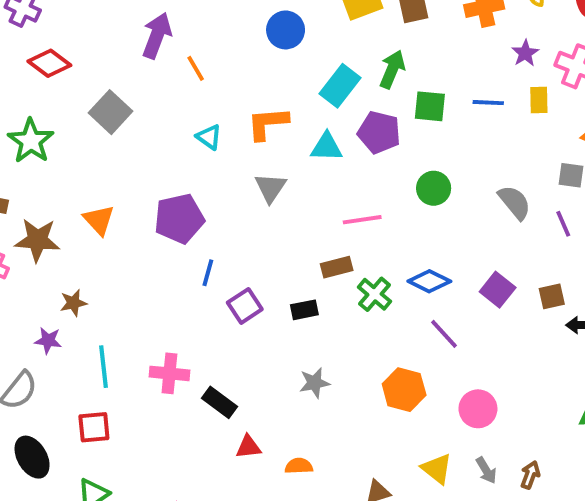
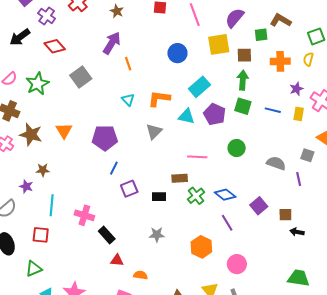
green arrow: (392, 69) -> (243, 80), moved, turned -30
gray semicircle: (515, 202) -> (276, 163), turned -42

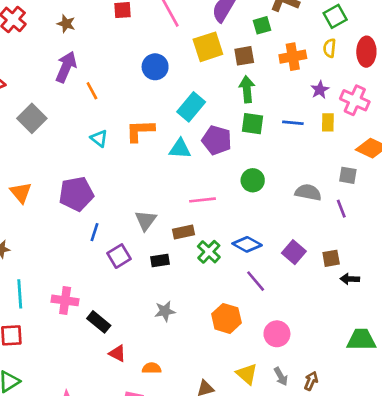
gray triangle: (154, 131) -> (146, 220), moved
red triangle: (117, 260) -> (117, 353), turned 32

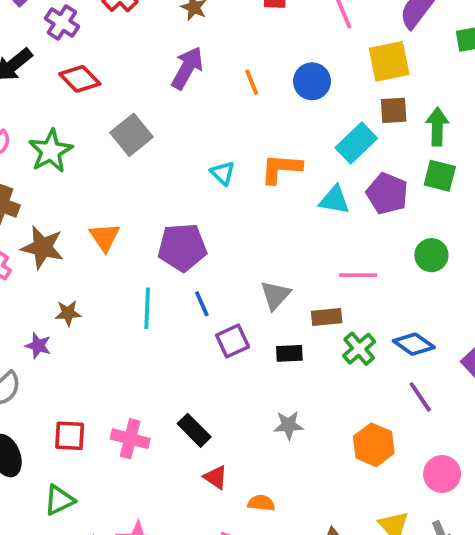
brown square: (244, 56) -> (394, 110), moved
orange line: (92, 91) -> (252, 82), moved
blue line: (94, 232) -> (202, 304), turned -48
cyan line: (20, 294) -> (147, 308), moved
pink cross: (65, 300) -> (130, 439), moved

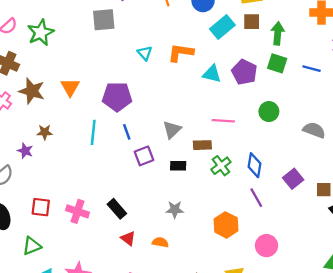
gray square: (132, 135) -> (104, 20), moved, turned 30
cyan rectangle: (356, 143) -> (222, 27), moved
blue diamond: (414, 344) -> (255, 165), turned 60
orange semicircle: (261, 503) -> (160, 242), moved

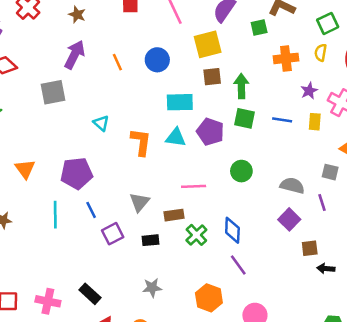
cyan rectangle: (222, 27) -> (180, 102), moved, turned 45
orange L-shape: (181, 53) -> (141, 142), moved, turned 96
purple square: (293, 179) -> (289, 219), moved

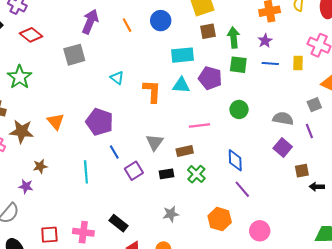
purple star: (309, 91) -> (265, 41), moved
gray square: (330, 172) -> (314, 105), turned -32
purple pentagon: (77, 173) -> (99, 122), turned 30
cyan line: (55, 215) -> (86, 172), moved
green cross: (196, 235) -> (196, 174), moved

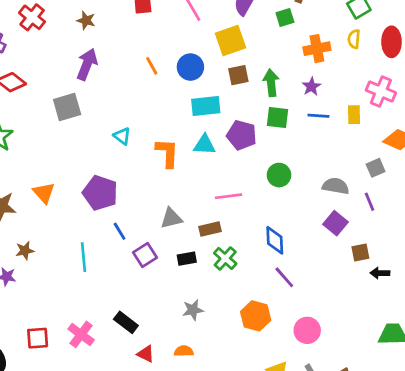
blue circle: (161, 21) -> (190, 67), moved
orange line: (127, 25) -> (152, 66), moved
gray triangle: (155, 142) -> (171, 218), turned 42
pink cross: (83, 232) -> (81, 334), turned 30

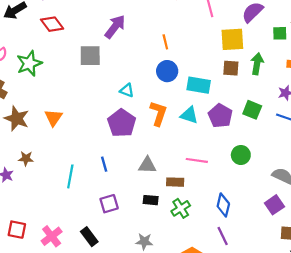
blue circle: (190, 67) -> (167, 71), moved
green arrow: (271, 83) -> (257, 64), moved
cyan triangle: (122, 136) -> (127, 90), turned -32
purple pentagon: (100, 193) -> (122, 123), moved
purple square: (145, 255) -> (109, 204), moved

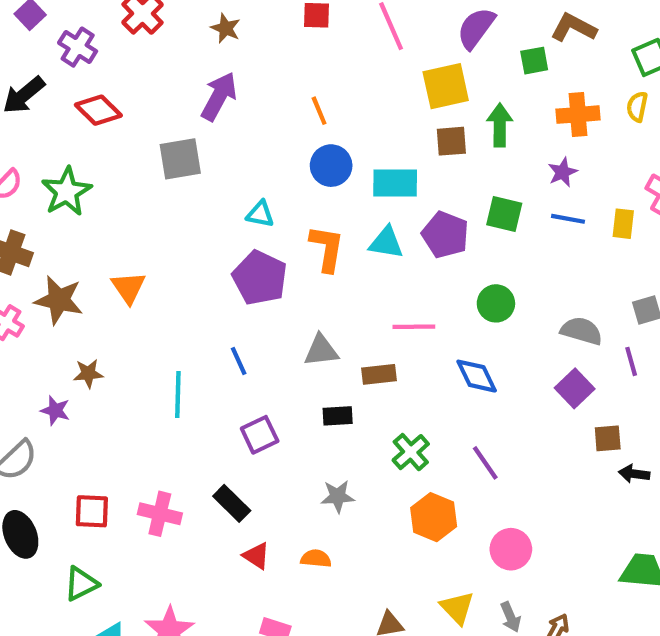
blue diamond: (223, 205) -> (477, 376), moved, turned -30
green cross: (181, 208) -> (411, 452), moved
pink cross: (52, 236) -> (160, 514), turned -30

